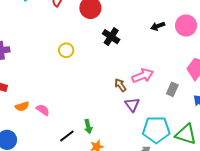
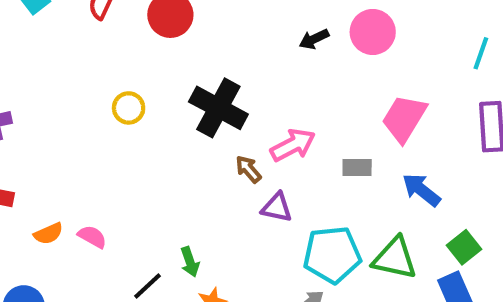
black cross: (111, 37) -> (218, 108), moved, size x1.5
gray rectangle: (172, 89) -> (357, 167), turned 72
purple triangle: (132, 105) -> (277, 207), turned -35

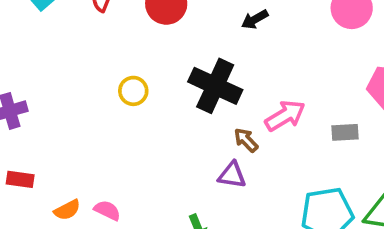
black arrow: (314, 39) -> (255, 19), moved
purple triangle: (277, 207) -> (232, 175), moved

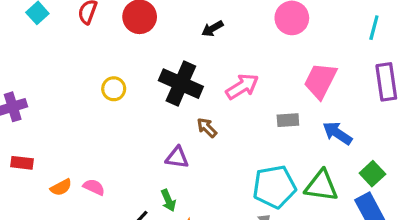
pink arrow: (285, 116) -> (242, 87), moved
purple triangle: (232, 175) -> (177, 158), moved

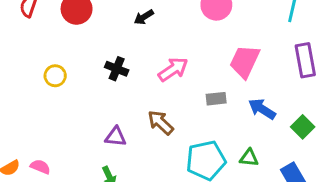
black cross: (181, 84) -> (117, 69), size x0.6
brown arrow: (207, 128) -> (161, 123), moved, size x1.4
green square: (372, 174) -> (303, 127), moved
green triangle: (321, 186) -> (249, 158), size x0.6

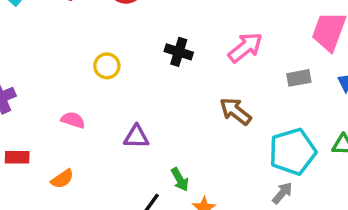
purple triangle: (116, 137) -> (136, 137), moved
pink semicircle: (40, 167) -> (73, 120), moved

